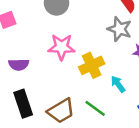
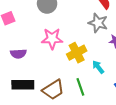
black rectangle: (23, 104) -> (23, 85), turned -70
green line: (95, 108) -> (80, 87), turned 36

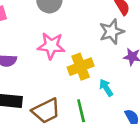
gray star: (98, 23) -> (112, 32), turned 30

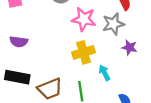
pink star: (51, 46) -> (84, 19), moved

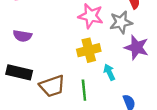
purple star: (130, 47) -> (137, 47), size x1.5

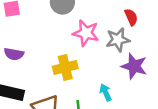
yellow cross: (89, 50) -> (65, 67), moved

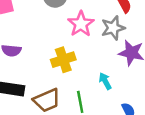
pink star: (86, 33) -> (81, 24), turned 30

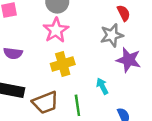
pink star: (81, 24) -> (56, 30), moved

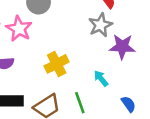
pink star: (56, 30) -> (19, 29), moved

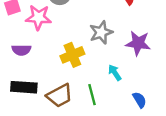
gray star: (100, 25) -> (101, 32), moved
pink star: (19, 29) -> (38, 17), turned -30

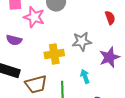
purple star: (138, 43) -> (109, 57), turned 30

